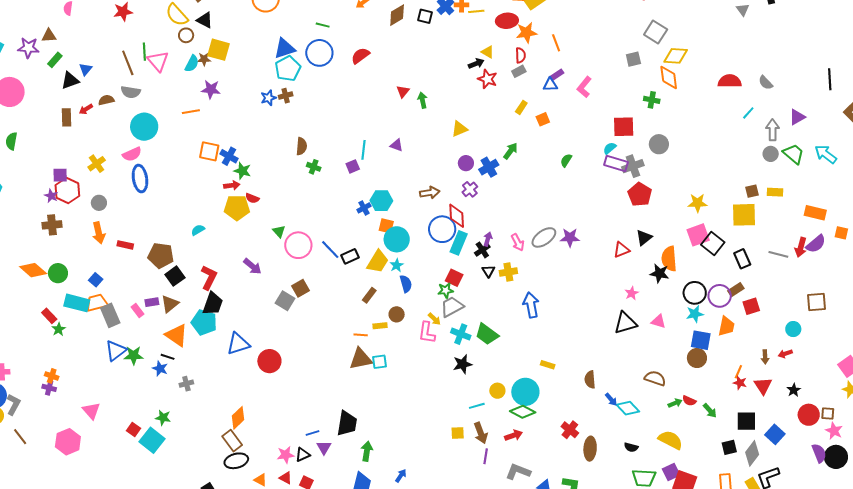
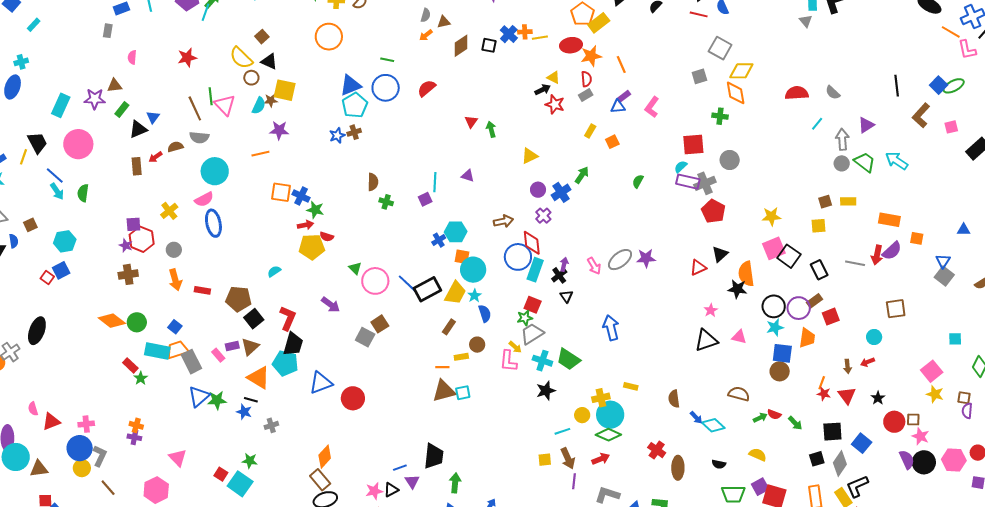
yellow square: (744, 215) -> (819, 226), size x0.6
black rectangle: (350, 256) -> (427, 289), size x1.5
yellow cross: (508, 272) -> (601, 398), moved
yellow semicircle: (671, 440) -> (758, 455), size x0.7

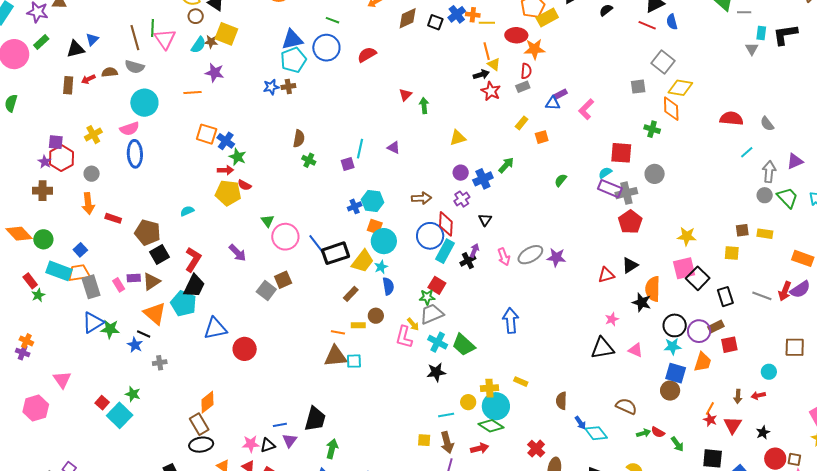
orange line: (621, 65) -> (487, 51), moved
green rectangle: (122, 109) -> (41, 42), moved
black triangle: (566, 296) -> (485, 220), moved

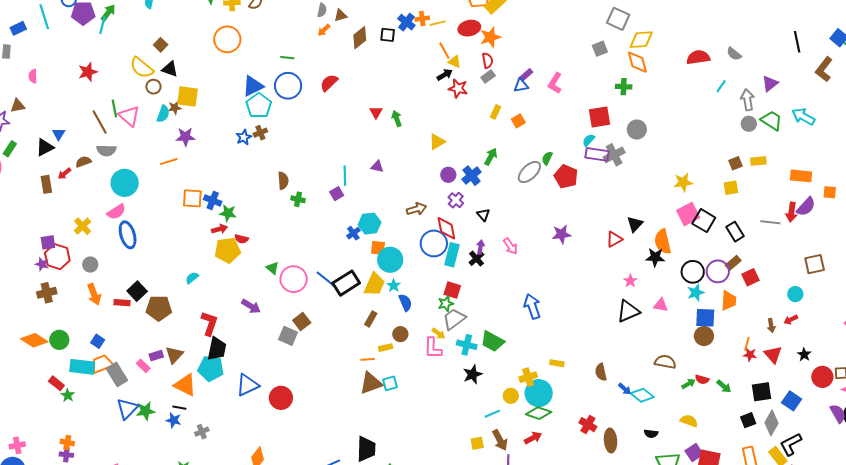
red pentagon: (630, 222) -> (566, 177), moved
black square: (159, 254) -> (137, 291), moved
gray ellipse: (530, 255) -> (529, 172), moved

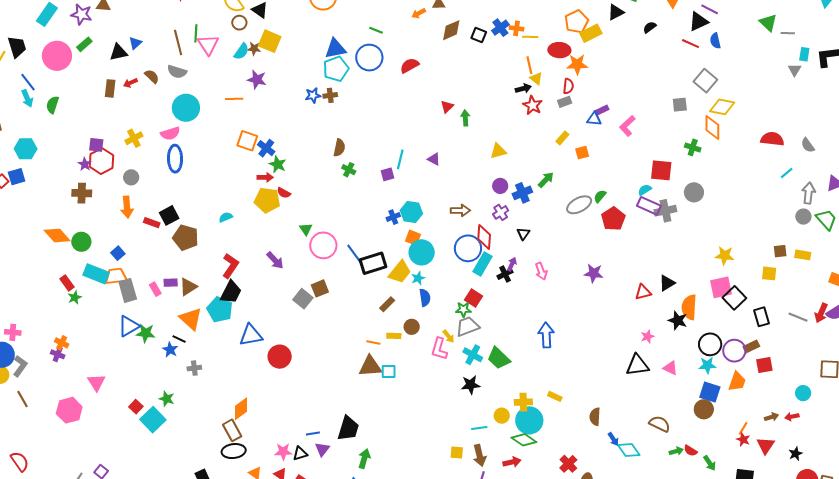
brown semicircle: (83, 162) -> (152, 76), turned 49
brown arrow: (771, 326) -> (771, 417), turned -112

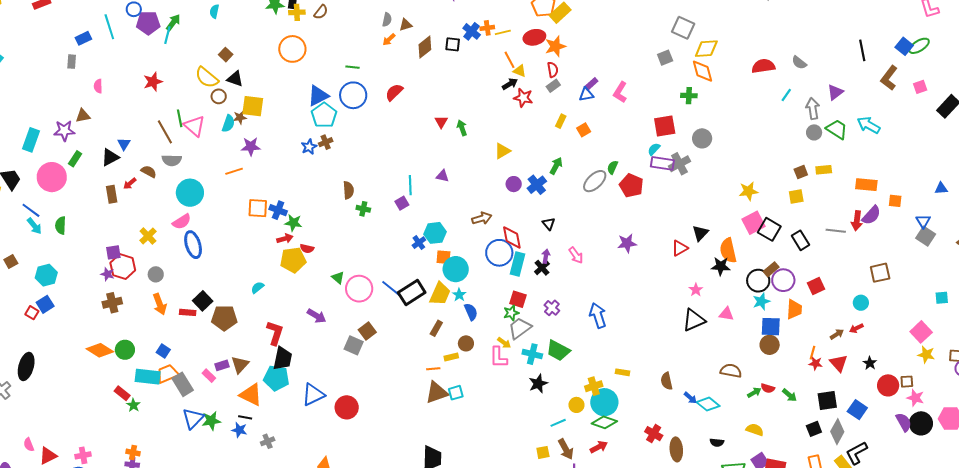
purple cross: (501, 212) -> (552, 308), moved
brown rectangle: (751, 347) -> (771, 269), moved

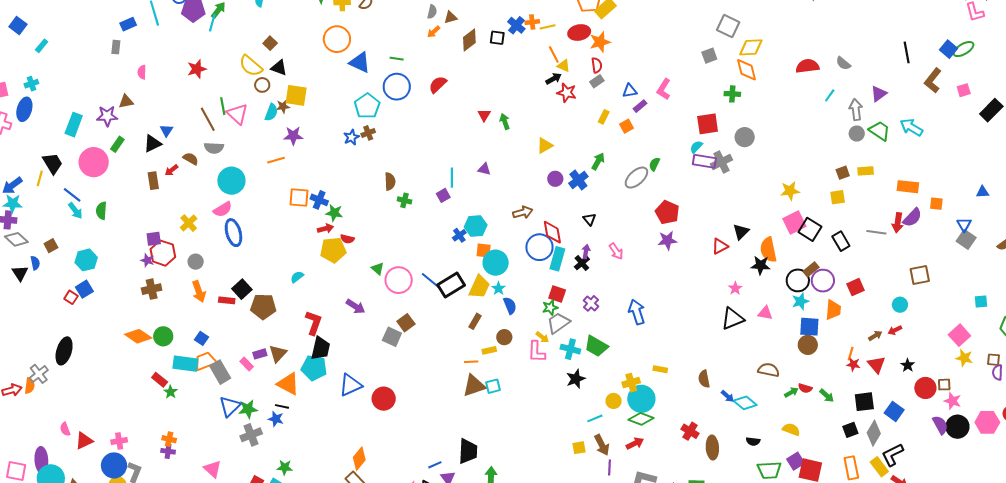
purple rectangle: (591, 84) -> (640, 106), moved
blue triangle: (318, 96) -> (360, 62), moved, turned 50
red pentagon: (631, 186) -> (667, 212), moved
gray cross: (268, 441) -> (251, 435), moved, size x1.5

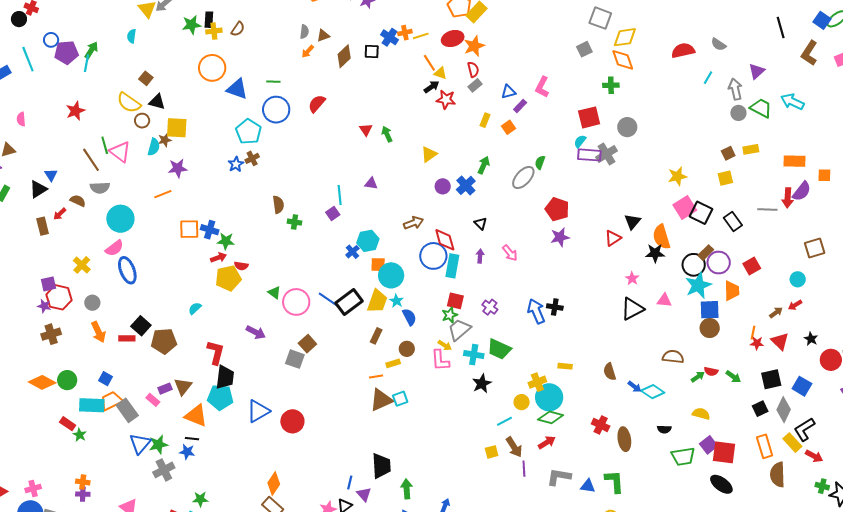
black cross: (582, 263) -> (555, 307), moved, turned -35
cyan star: (800, 301) -> (698, 285), size x1.5
blue line: (435, 465) -> (350, 483), turned -48

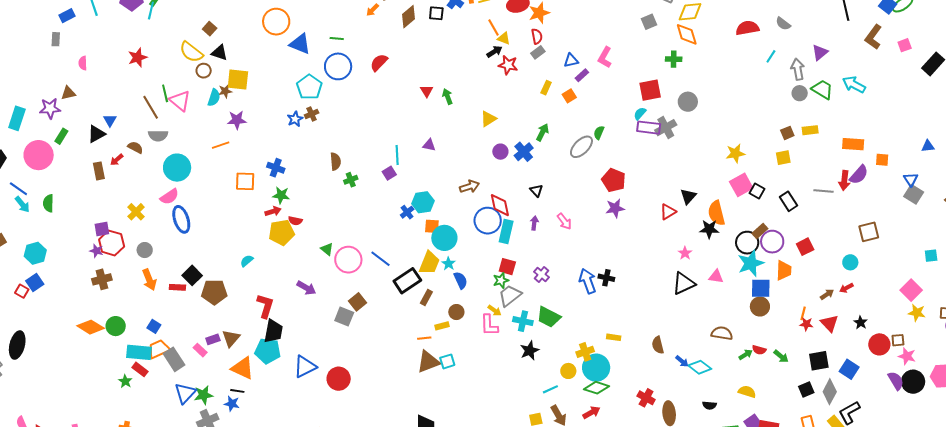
black square: (701, 213) -> (757, 191), size x0.7
green cross: (295, 222) -> (351, 180), turned -32
blue cross: (210, 230) -> (276, 168), moved
black rectangle: (349, 302) -> (407, 281), moved
red rectangle: (68, 424) -> (140, 369), moved

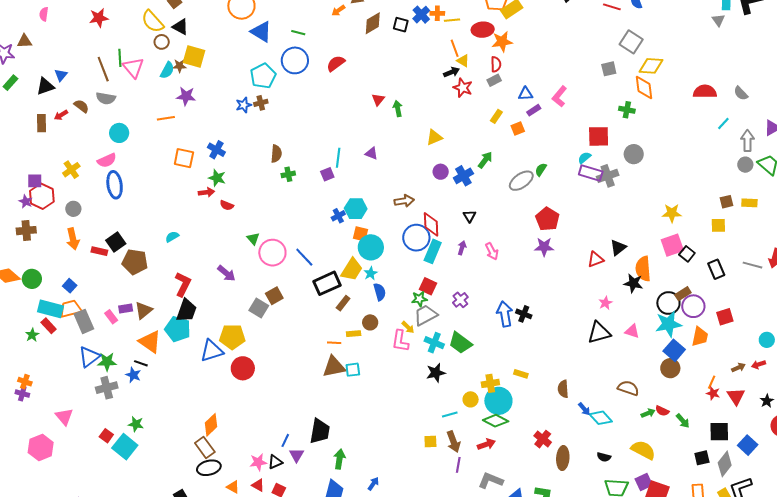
cyan circle: (177, 168) -> (119, 133), size x0.7
yellow pentagon: (282, 232) -> (232, 337), moved
blue square: (761, 288) -> (674, 350), turned 30
yellow semicircle: (747, 392) -> (643, 450), size x1.4

